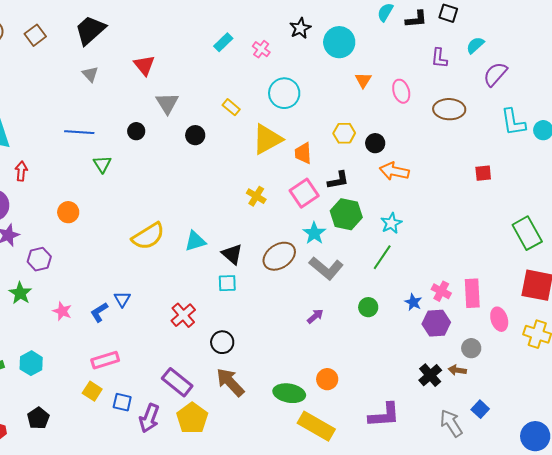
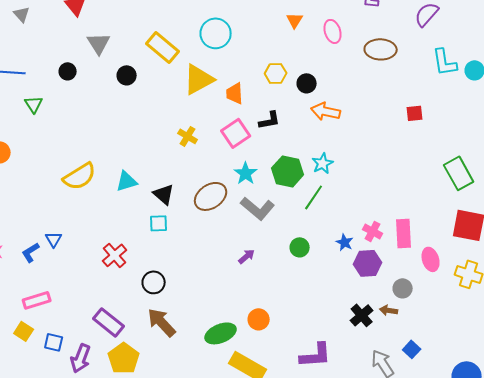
yellow rectangle: (231, 107) -> (163, 47), size x1.8
green hexagon: (346, 214) -> (288, 171), moved
green ellipse: (289, 393) -> (221, 333), turned -32

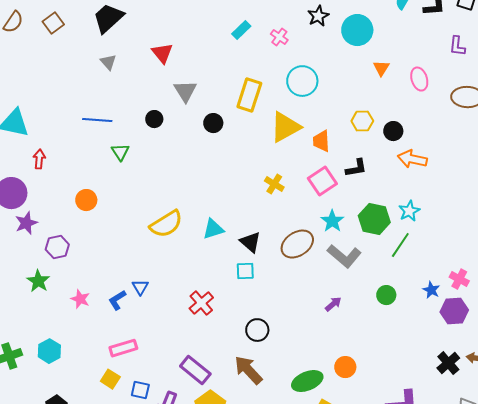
yellow rectangle: (163, 47) -> (249, 95), turned 68
black circle: (154, 282) -> (257, 330), moved

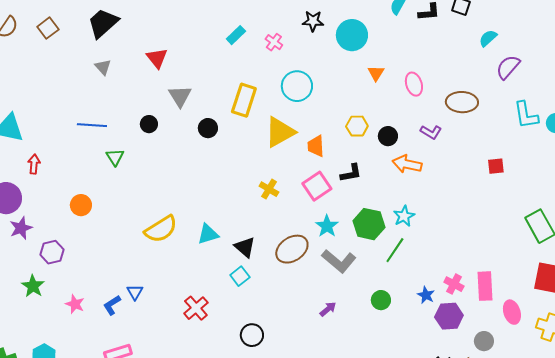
black star: (318, 16) -> (313, 21), turned 30
purple L-shape: (457, 46) -> (431, 132), moved, turned -65
cyan square: (245, 271) -> (240, 276), turned -36

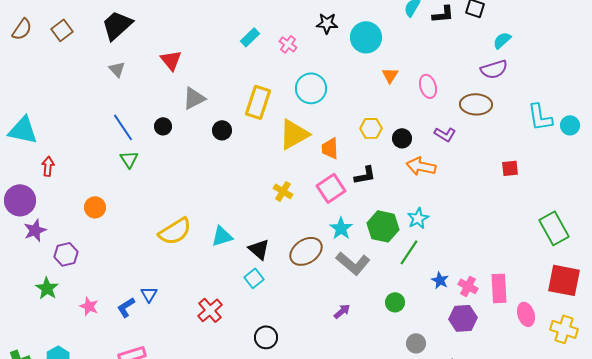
purple semicircle: (508, 67) -> (494, 69), moved, turned -148
gray triangle: (180, 96) -> (194, 98), turned 35
blue line: (92, 125) -> (123, 127), moved, turned 52
blue star: (426, 295) -> (440, 280), moved
gray circle: (484, 341) -> (416, 343), moved

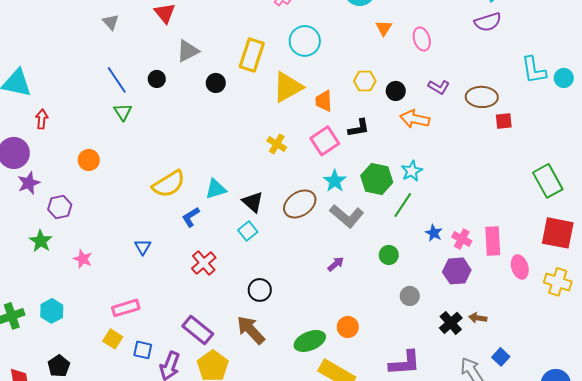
brown ellipse: (476, 104) -> (482, 97), moved
blue L-shape: (126, 307) -> (191, 217), moved

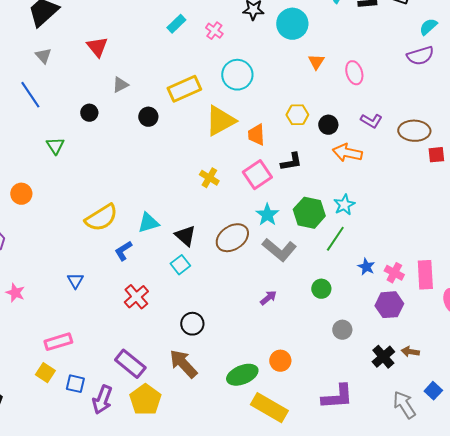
gray triangle: (188, 51) -> (120, 85), size x0.7
yellow rectangle: (252, 55) -> (184, 89), turned 48
blue line: (117, 80) -> (30, 95), moved

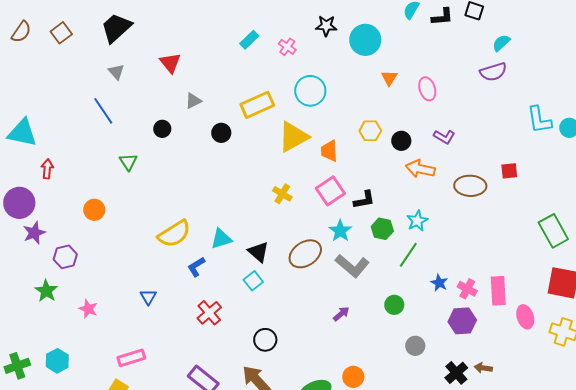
brown ellipse: (414, 131) -> (470, 186), moved
black L-shape: (291, 162) -> (364, 200), moved
green hexagon: (309, 213) -> (382, 229), size x0.7

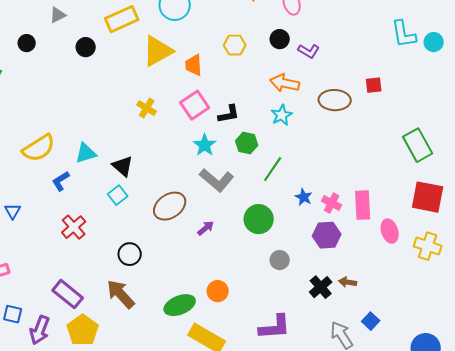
black circle: (401, 141) -> (280, 39), moved
cyan star: (417, 221) -> (282, 115), moved
brown ellipse: (305, 254) -> (170, 206), moved
green circle: (394, 305) -> (259, 219), size x1.5

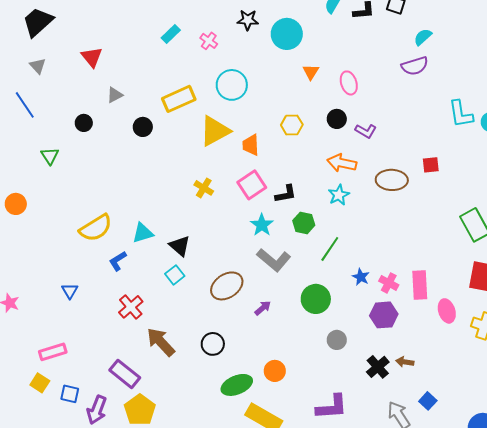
black circle: (130, 254) -> (213, 344), moved
brown arrow: (121, 294) -> (161, 342), moved

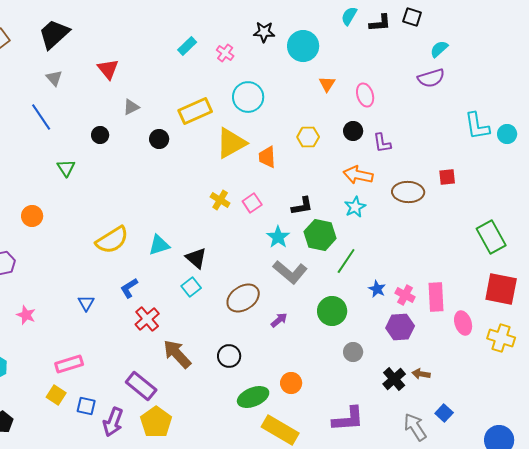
purple L-shape: (366, 131) -> (382, 143), turned 50
pink square: (252, 185) -> (252, 203), moved, size x0.7
green hexagon: (304, 223) -> (320, 235), size x1.4
blue L-shape: (118, 261) -> (129, 288), moved

